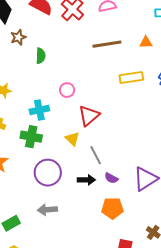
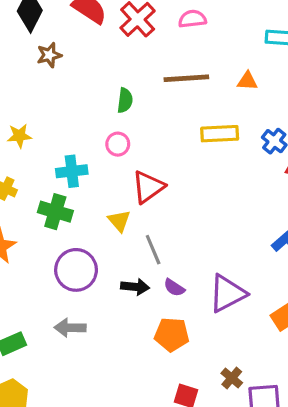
green semicircle: (41, 56) -> (125, 100), moved

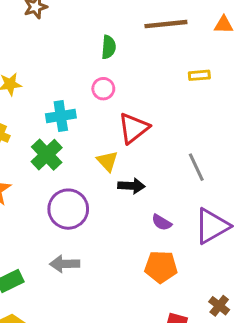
yellow rectangle: (220, 134) -> (199, 75), size x0.6
green cross: (55, 212) -> (47, 155), turned 32
gray line: (153, 250) -> (196, 167), moved
black arrow: (135, 287) -> (131, 186), moved

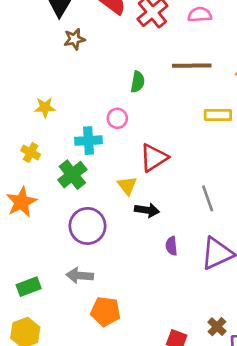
yellow rectangle: (199, 75) -> (218, 115), size x1.4
pink circle: (103, 89) -> (117, 118), moved
purple semicircle: (162, 222) -> (171, 246), turned 48
orange pentagon: (161, 267) -> (105, 311), moved

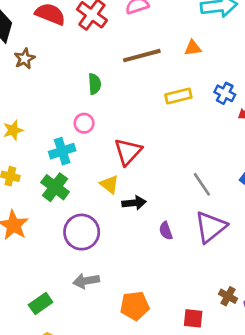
gray line: (208, 198) -> (202, 184), moved
orange pentagon: (105, 311) -> (135, 306), moved

